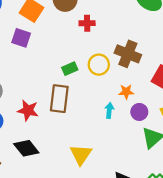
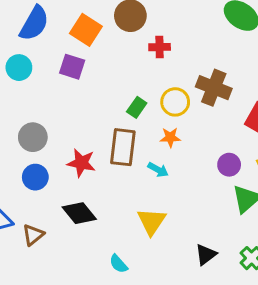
green rectangle: (70, 69) -> (137, 107), turned -32
orange star: (126, 92) -> (170, 137), moved
cyan arrow: (109, 110) -> (158, 170), moved, turned 112

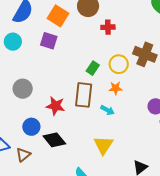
blue circle: (35, 177) -> (31, 127), moved

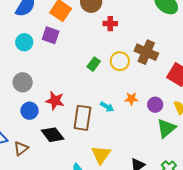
cyan circle: (13, 42) -> (24, 42), moved
orange star: (116, 88) -> (131, 99), moved
brown rectangle: (84, 95) -> (82, 118), moved
blue circle: (31, 127) -> (29, 111), moved
yellow triangle: (103, 145) -> (101, 155), moved

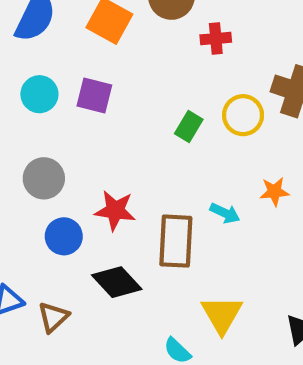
purple square: (51, 35) -> (94, 96), moved

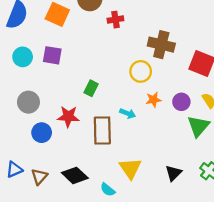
yellow circle: (243, 115) -> (141, 71), moved
green rectangle: (189, 126) -> (91, 88), moved
black diamond: (117, 282) -> (75, 175), moved

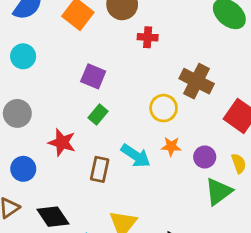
purple square: (52, 55) -> (93, 76), moved
cyan arrow: (128, 113) -> (136, 156), size x1.5
brown rectangle: (102, 130) -> (100, 169), size x0.7
blue circle: (42, 133) -> (23, 169), moved

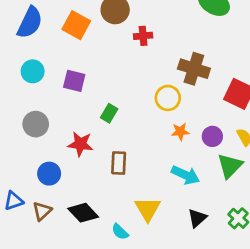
purple square: (93, 76) -> (74, 81), moved
cyan arrow: (136, 156) -> (185, 175), moved

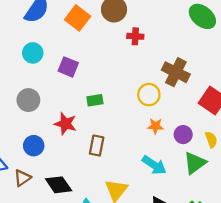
green rectangle: (109, 113) -> (95, 100), turned 42

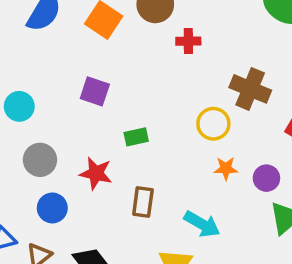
cyan circle: (33, 53) -> (19, 106), moved
gray circle: (28, 100) -> (40, 160), moved
cyan arrow: (154, 165) -> (202, 224), moved

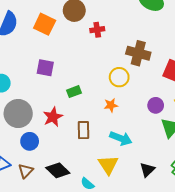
gray circle: (40, 160) -> (18, 113), size x1.4
orange star: (226, 168) -> (111, 105), moved
red star: (96, 173) -> (53, 117), turned -30

